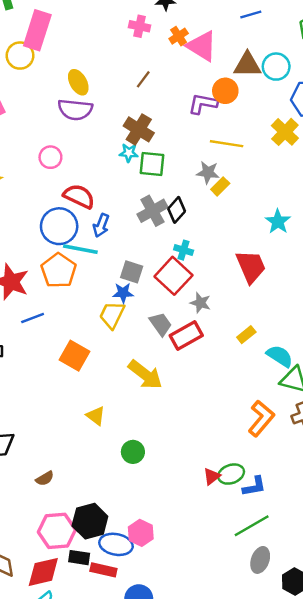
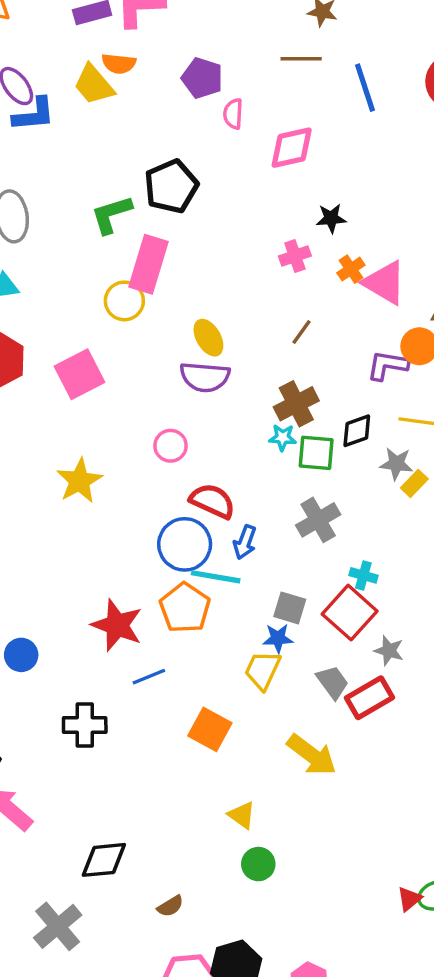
pink cross: (140, 26) -> (295, 256), turned -30
brown cross: (139, 129) -> (296, 404), turned 32
black diamond: (177, 210) -> (357, 431), moved, turned 30
green circle: (133, 452) -> (258, 864), moved

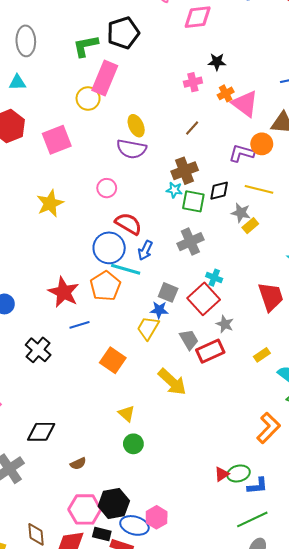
black cross: (85, 725) -> (38, 350), turned 35

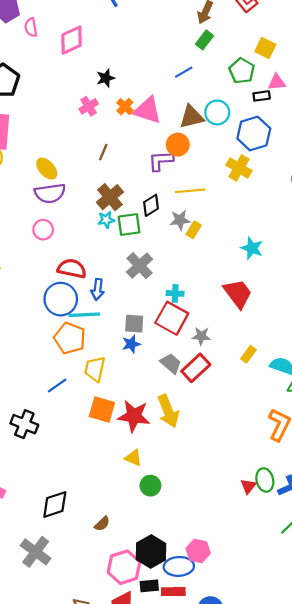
pink circle: (107, 188) -> (43, 230), moved
red star: (64, 292) -> (134, 416), moved
yellow trapezoid: (148, 328) -> (95, 369), moved
yellow arrow: (172, 382) -> (168, 411), turned 44
green ellipse: (239, 473) -> (265, 480), turned -70

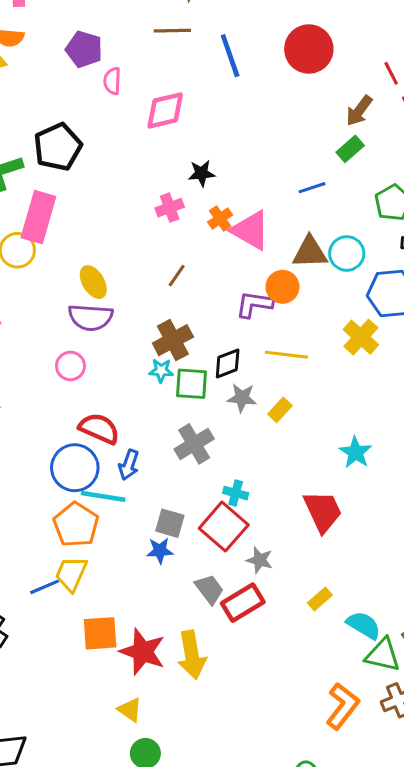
gray star: (180, 220) -> (242, 398), moved
yellow trapezoid: (95, 369) -> (71, 574), moved
orange square: (102, 409) -> (100, 633), turned -32

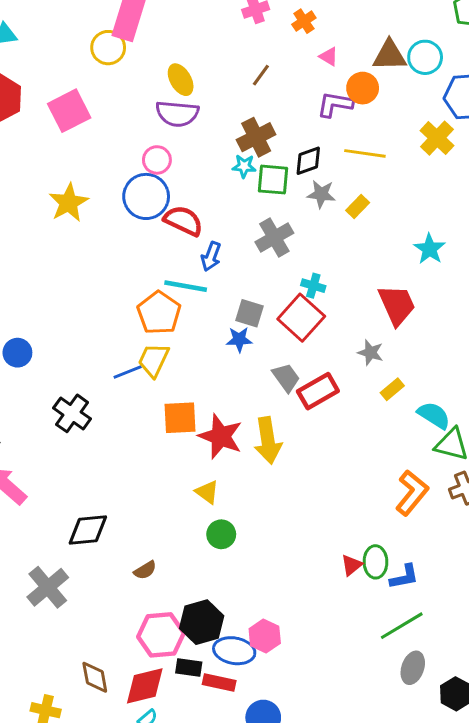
pink triangle: (250, 230) -> (329, 57), moved, size x0.5
blue circle: (75, 468) -> (146, 196), moved
gray star: (260, 560) -> (371, 353), moved

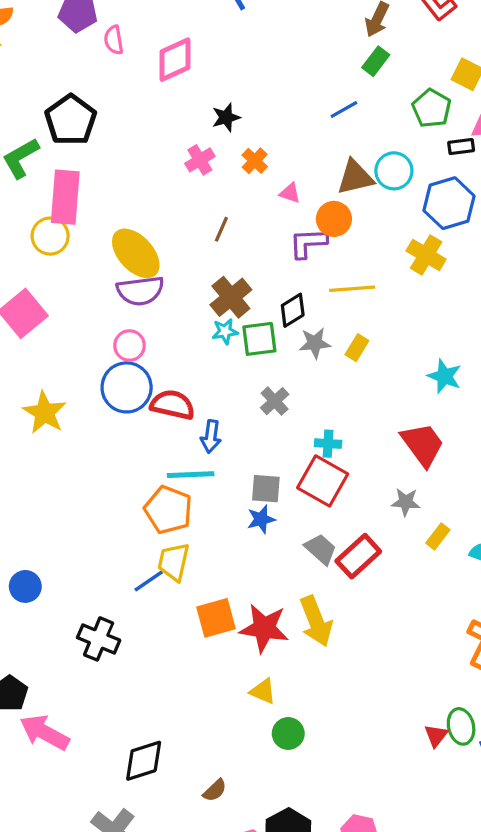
yellow ellipse: (181, 80) -> (136, 253), size x1.5
gray cross: (274, 238) -> (275, 401), size x0.7

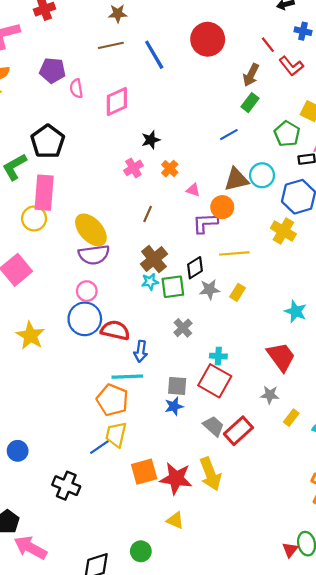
green circle: (288, 733) -> (141, 551), moved

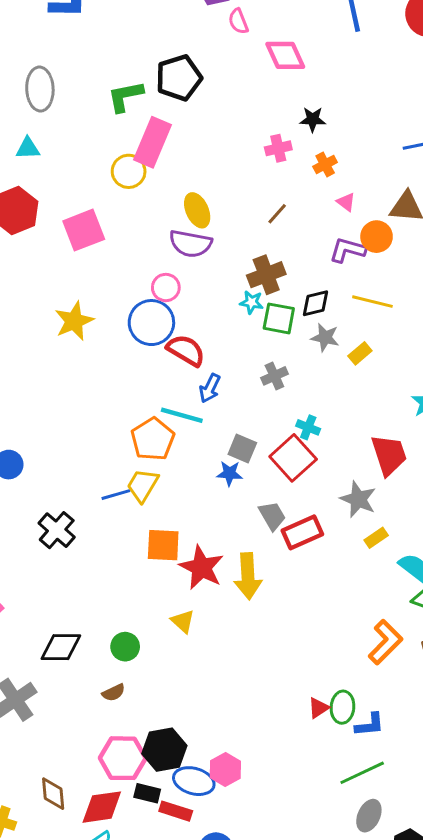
pink semicircle: (76, 88) -> (238, 21), turned -30
pink diamond: (117, 102) -> (285, 55), turned 72
yellow ellipse: (91, 230) -> (197, 210), size x0.7
gray star: (270, 395) -> (358, 499), size x1.4

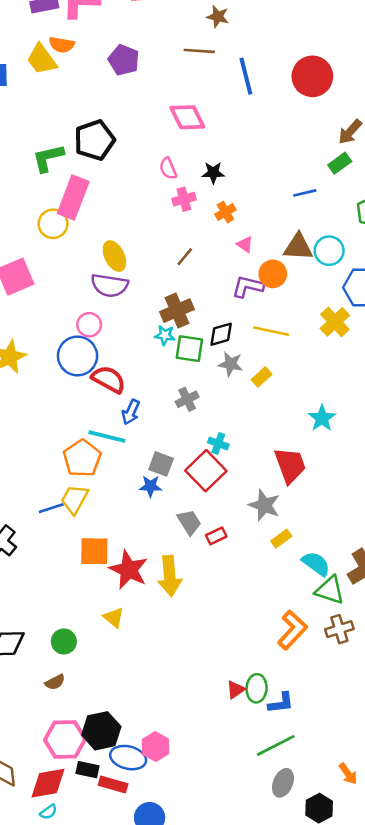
pink semicircle: (238, 21) -> (168, 169), moved
red rectangle: (302, 532) -> (216, 536), size x0.6

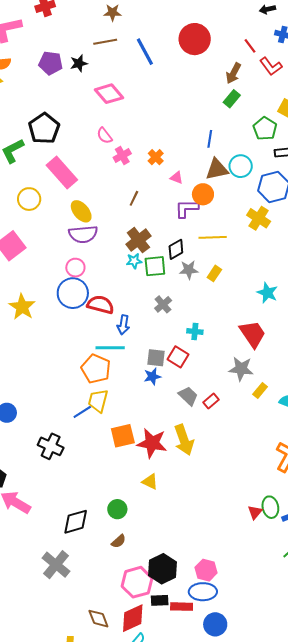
black star: (213, 173) -> (79, 63), moved
blue line: (305, 193) -> (210, 139), moved, turned -54
pink rectangle: (73, 198) -> (62, 173), moved, turned -48
red square: (206, 471) -> (178, 357), moved, size x0.7
blue ellipse: (128, 758) -> (203, 592), moved

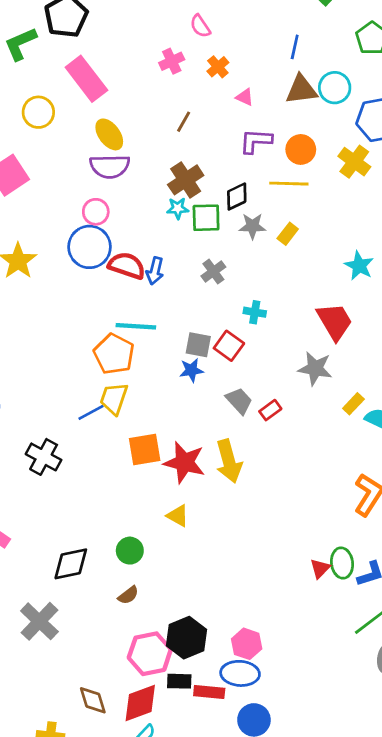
pink semicircle: (104, 136) -> (200, 26), moved
orange circle: (203, 194) -> (301, 149), moved
blue arrow: (123, 325) -> (155, 271), moved
yellow rectangle: (260, 391) -> (353, 404), moved

